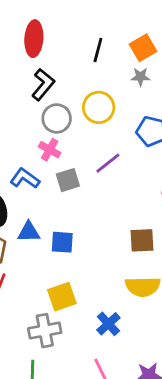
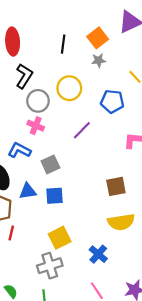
gray square: (68, 180) -> (50, 164), moved

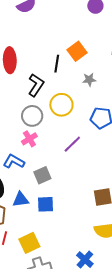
orange square: (98, 38) -> (77, 51), moved
black L-shape: (24, 76) -> (36, 85), moved
pink cross: (36, 126) -> (29, 139), turned 35
yellow square: (60, 238) -> (29, 243), moved

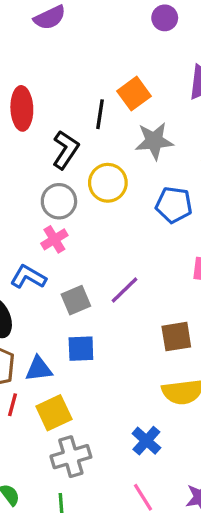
gray star: (89, 80) -> (154, 141), size x1.6
purple line: (72, 144) -> (124, 290), moved
blue triangle: (21, 200) -> (39, 369), moved

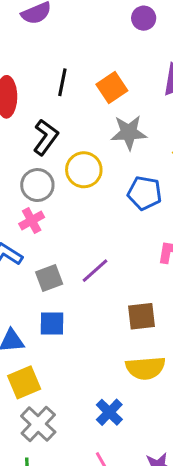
black line: (100, 114) -> (62, 82), moved
gray cross: (71, 457) -> (38, 424), turned -33

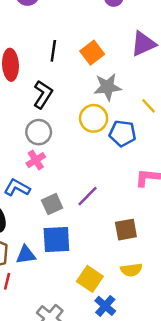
yellow circle: (84, 170) -> (94, 118), moved
blue square: (52, 324) -> (56, 239), size x1.4
yellow semicircle: (145, 368) -> (131, 270), size x0.7
yellow square: (24, 382) -> (90, 279), moved, turned -30

